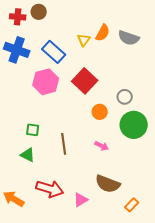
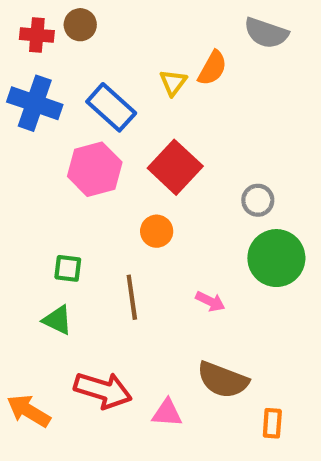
gray semicircle: (129, 38) -> (266, 33), moved
orange circle: (100, 112) -> (157, 231), moved
pink triangle: (81, 200) -> (167, 413), turned 35
orange rectangle: (132, 205) -> (272, 423), turned -40

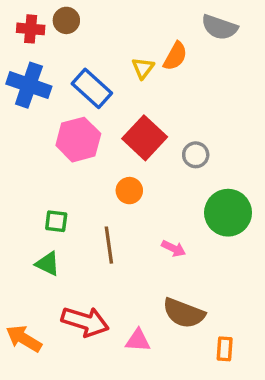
gray circle: (258, 200) -> (196, 155), moved

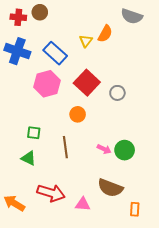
green circle: (228, 213) -> (125, 150), moved, size x0.7

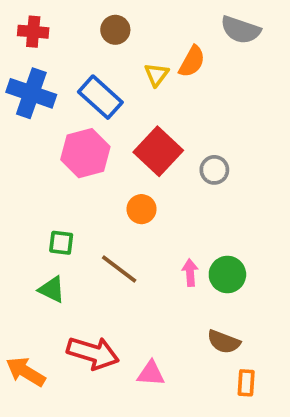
brown circle: (40, 12) -> (115, 30), moved
brown line: (65, 147) -> (119, 269), turned -45
pink arrow: (104, 149) -> (190, 273), turned -120
brown semicircle: (110, 188) -> (224, 342), moved, size x0.7

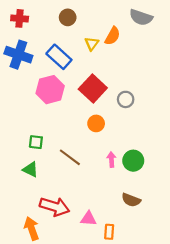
orange circle: (142, 209) -> (96, 123), moved
orange arrow: (26, 372) -> (32, 228), moved, turned 40
orange rectangle: (246, 383) -> (109, 232), moved

